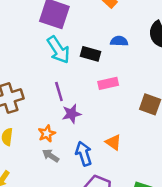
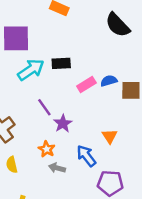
blue semicircle: (119, 41) -> (109, 81), moved
cyan arrow: (58, 50) -> (31, 70), turned -72
orange triangle: (113, 142) -> (110, 136), turned 42

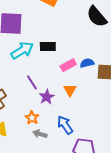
orange triangle: (110, 136) -> (70, 90), moved

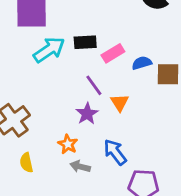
pink rectangle: (68, 65) -> (113, 53), moved
purple line: (32, 82) -> (94, 85), moved

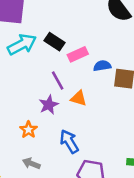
black rectangle: (85, 42) -> (55, 42), turned 30
orange triangle: (120, 103) -> (79, 98), turned -48
gray arrow: (80, 167) -> (31, 163), moved

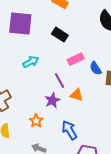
black rectangle: (55, 42) -> (60, 35), moved
cyan arrow: (22, 44) -> (31, 62), moved, size x0.7
blue semicircle: (102, 66) -> (96, 68), turned -112

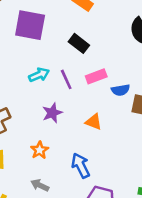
blue semicircle: (96, 68) -> (120, 90), turned -72
purple line: (59, 81) -> (66, 79), moved
purple star: (52, 100) -> (52, 113), moved

